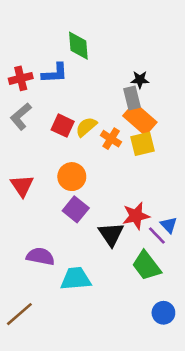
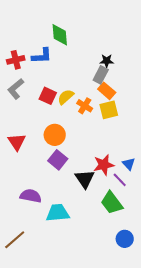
gray rectangle: (132, 98) -> (101, 75), turned 42
orange rectangle: (140, 119) -> (107, 91), size x0.7
blue triangle: (169, 225) -> (129, 164), moved

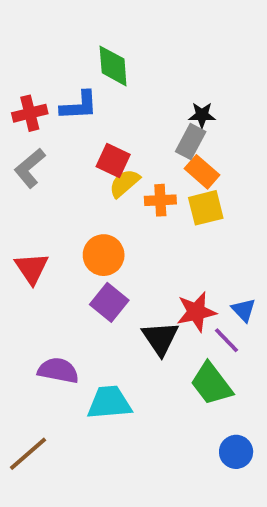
red square: (48, 96) -> (113, 160), moved
orange cross: (85, 106) -> (160, 200), turned -35

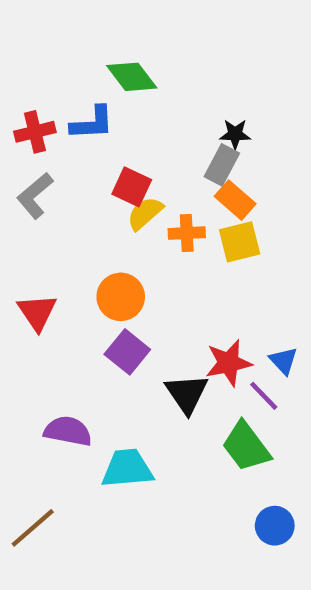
green diamond: (113, 66) -> (132, 77), turned -33

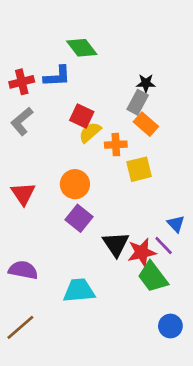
yellow square: (240, 242) -> (139, 169), moved
red star: (229, 363) -> (142, 252), moved
purple semicircle: (68, 431) -> (23, 270), moved

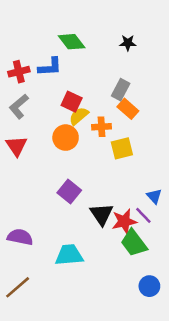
black star: (146, 83) -> (128, 43), moved
orange circle: (75, 184) -> (66, 138), moved
red triangle: (23, 194) -> (16, 146), moved

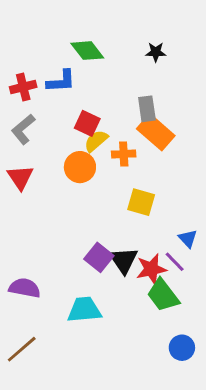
gray rectangle: (121, 90) -> (147, 109), turned -36
orange rectangle: (128, 109) -> (156, 132), size x1.4
yellow square: (122, 148) -> (141, 202), moved, turned 30
purple square: (69, 191) -> (99, 257), moved

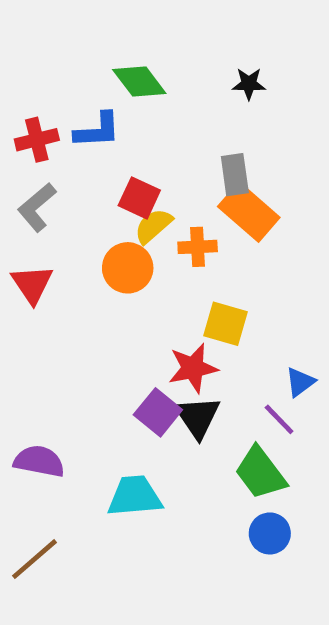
blue triangle: (188, 238) -> (300, 382), turned 36
red star: (151, 269) -> (193, 368), moved
blue circle: (182, 348) -> (270, 533), moved

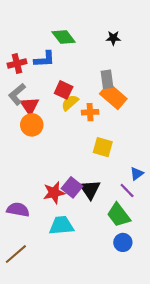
orange circle: (128, 268) -> (32, 125), moved
red triangle: (32, 284) -> (30, 106), moved
red star: (193, 368) -> (54, 193), moved

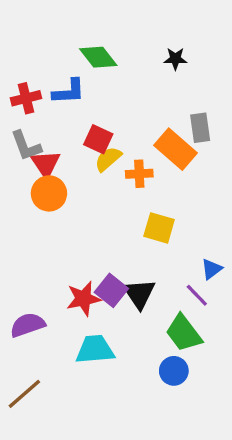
gray rectangle: (107, 79) -> (200, 128), moved
gray L-shape: (17, 94) -> (26, 146), turned -70
purple semicircle: (18, 210) -> (28, 325), turned -30
blue circle: (123, 242) -> (174, 371), moved

